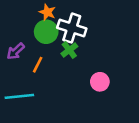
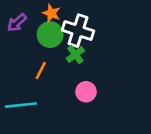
purple arrow: (16, 51) -> (17, 23), moved
pink circle: (100, 82) -> (86, 92), moved

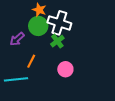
purple arrow: (17, 23) -> (17, 39), moved
orange line: (41, 70) -> (31, 61), moved

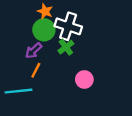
purple arrow: (17, 39) -> (34, 51), moved
pink circle: (65, 69) -> (84, 80), moved

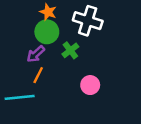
white cross: (68, 26) -> (88, 21), moved

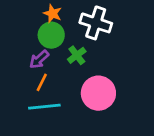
pink circle: (90, 85) -> (98, 93), size x1.6
cyan line: (20, 97) -> (44, 107), moved

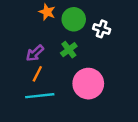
white cross: (96, 23) -> (102, 29), moved, size x0.6
green circle: (51, 35) -> (74, 19), moved

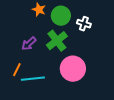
green cross: (69, 50) -> (57, 41), size x1.5
orange line: (37, 74) -> (17, 70), moved

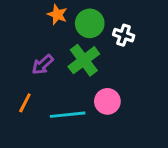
pink circle: (73, 69) -> (107, 101), size x0.7
cyan line: (33, 79) -> (68, 115), moved

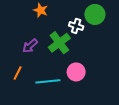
green circle: (90, 23) -> (95, 14), moved
white cross: (124, 35) -> (76, 26), moved

